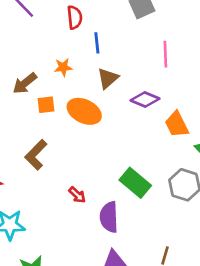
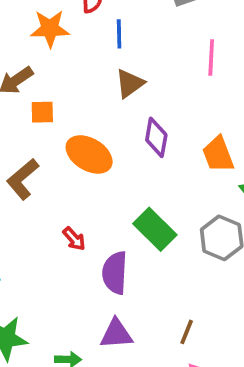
orange star: (63, 67) -> (50, 29), moved, size x1.5
purple diamond: (145, 99) -> (156, 137), moved, turned 72
orange ellipse: (84, 111) -> (89, 154), moved

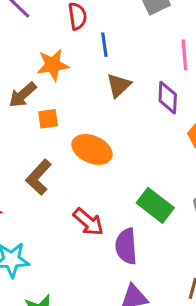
orange star: (50, 29) -> (53, 65), moved
purple diamond: (156, 137) -> (168, 98), moved
red arrow: (74, 239) -> (88, 222), size x1.5

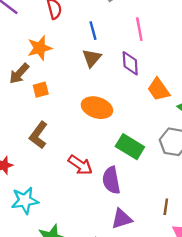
blue line: (104, 45) -> (93, 31), moved
orange ellipse: (92, 149) -> (97, 108), moved

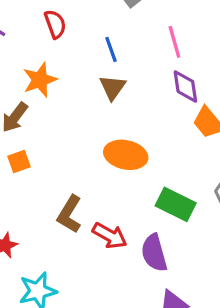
purple diamond: (130, 63) -> (185, 87), moved
orange square: (41, 90) -> (19, 161), moved
brown L-shape: (38, 135) -> (69, 214), moved

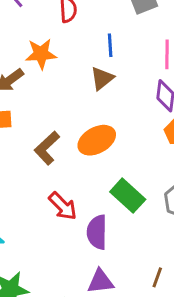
orange ellipse: (126, 155) -> (97, 140), turned -57
brown L-shape: (69, 214) -> (47, 148), moved

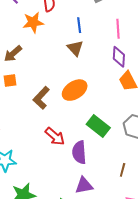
orange star: (41, 54) -> (33, 22), moved
brown triangle: (102, 78) -> (75, 48), turned -30
brown line: (157, 277) -> (123, 170), moved

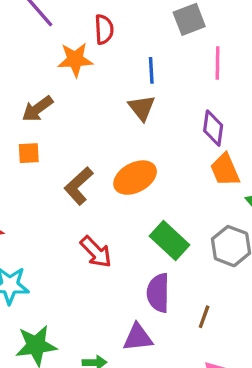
pink line: (118, 29) -> (218, 63), moved
purple semicircle: (79, 152) -> (158, 293), moved

